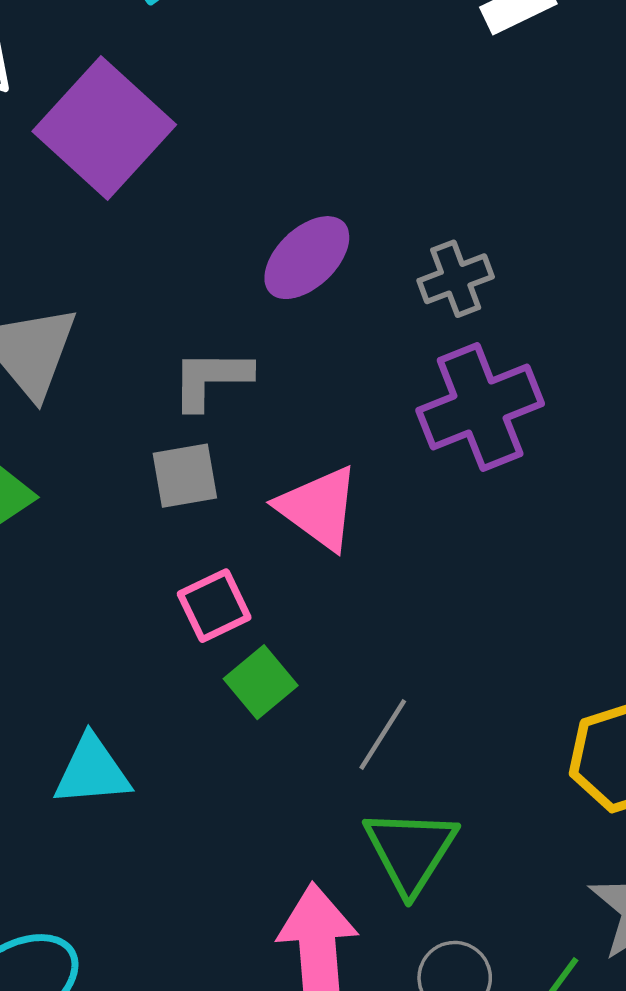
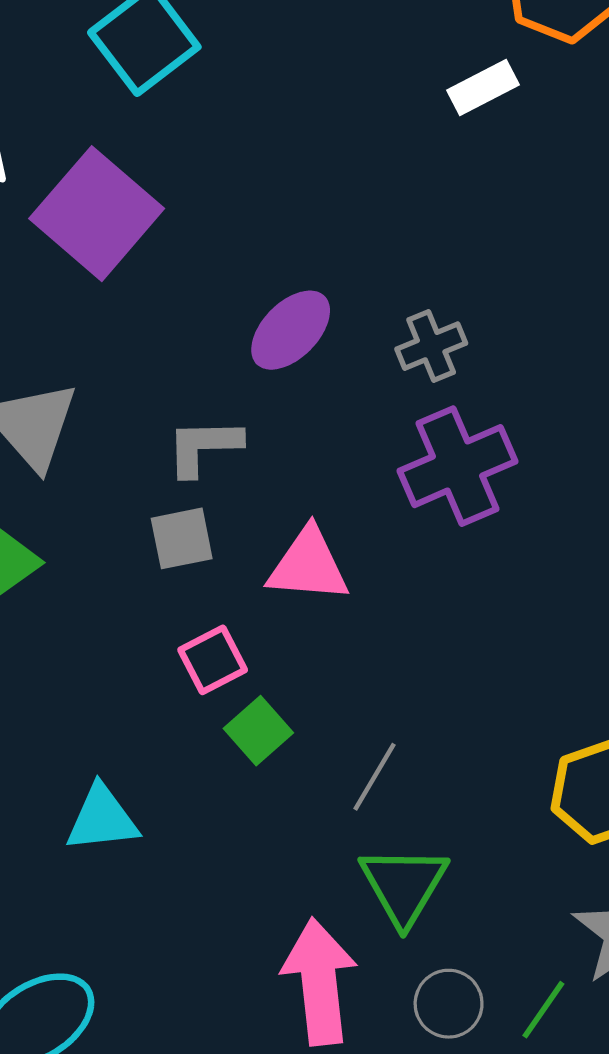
pink triangle: (319, 508) -> (308, 565), turned -30

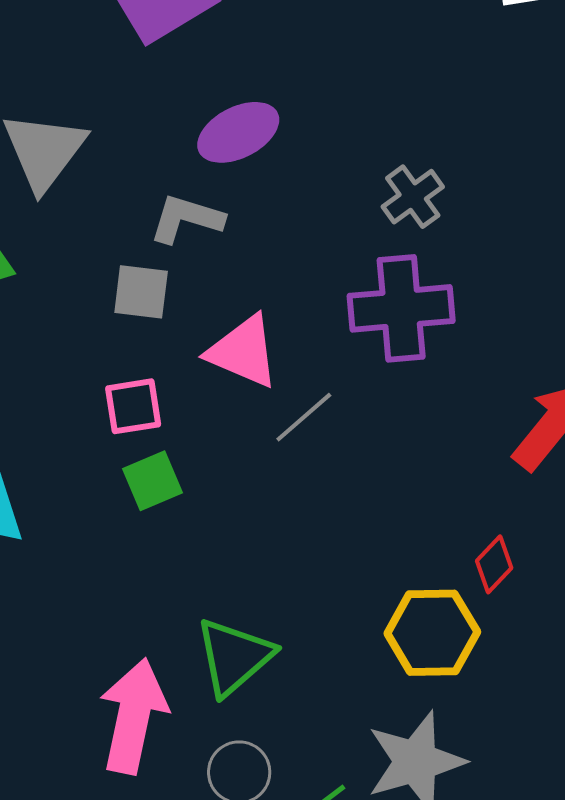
purple ellipse: (291, 330) -> (238, 132), moved
gray cross: (431, 346) -> (413, 197), turned -32
gray line: (375, 777) -> (304, 417), moved

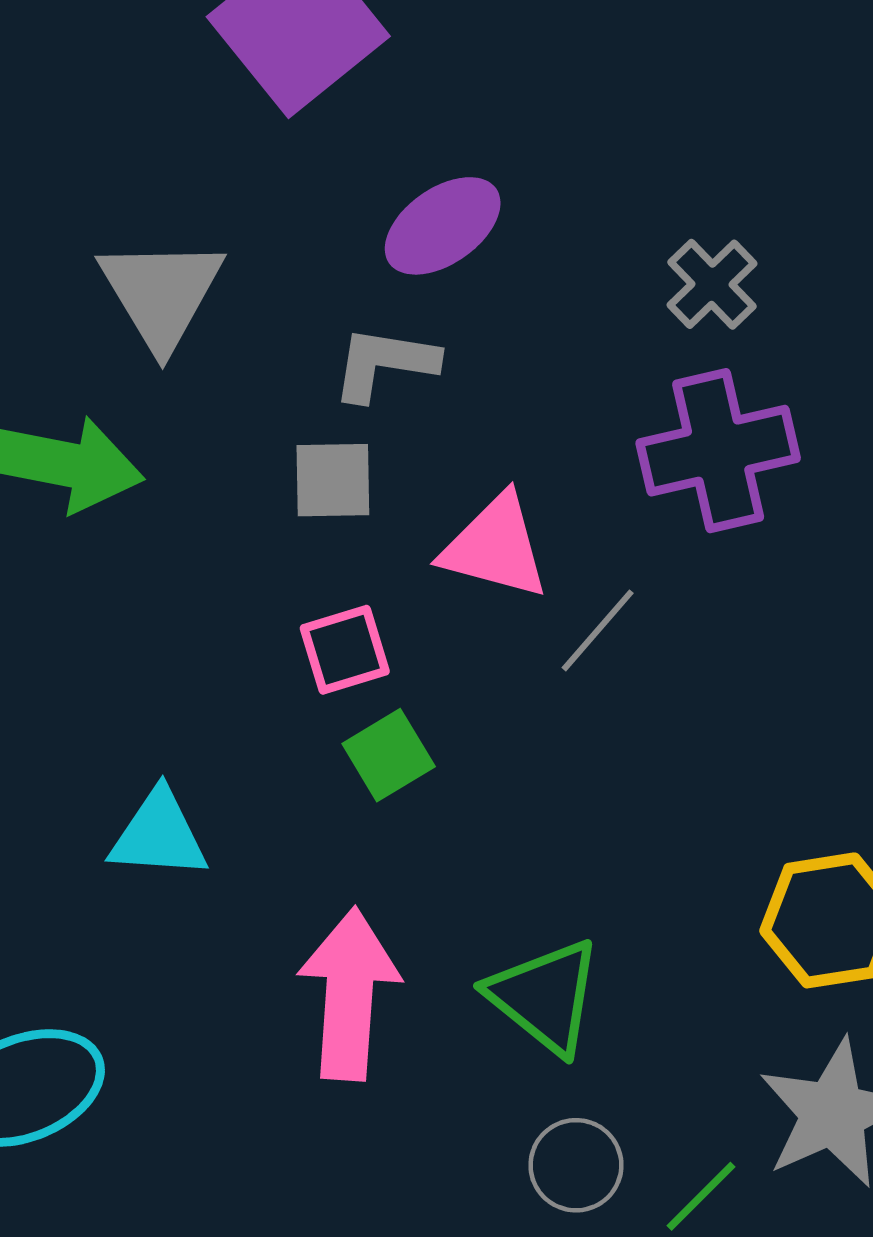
green triangle: (234, 657) -> (545, 996), turned -32
pink arrow: (133, 716) -> (349, 994), moved

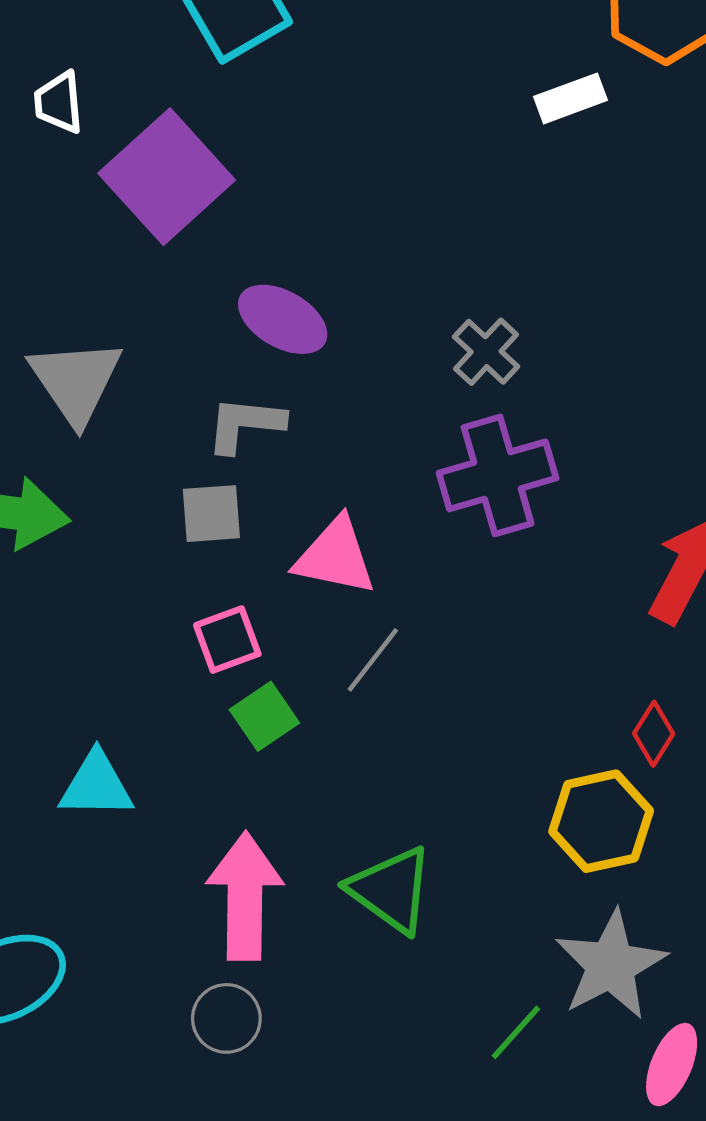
purple ellipse: (443, 226) -> (283, 319), turned 68
gray line: (598, 630) -> (373, 660), moved
gray circle: (576, 1165) -> (226, 1018), moved

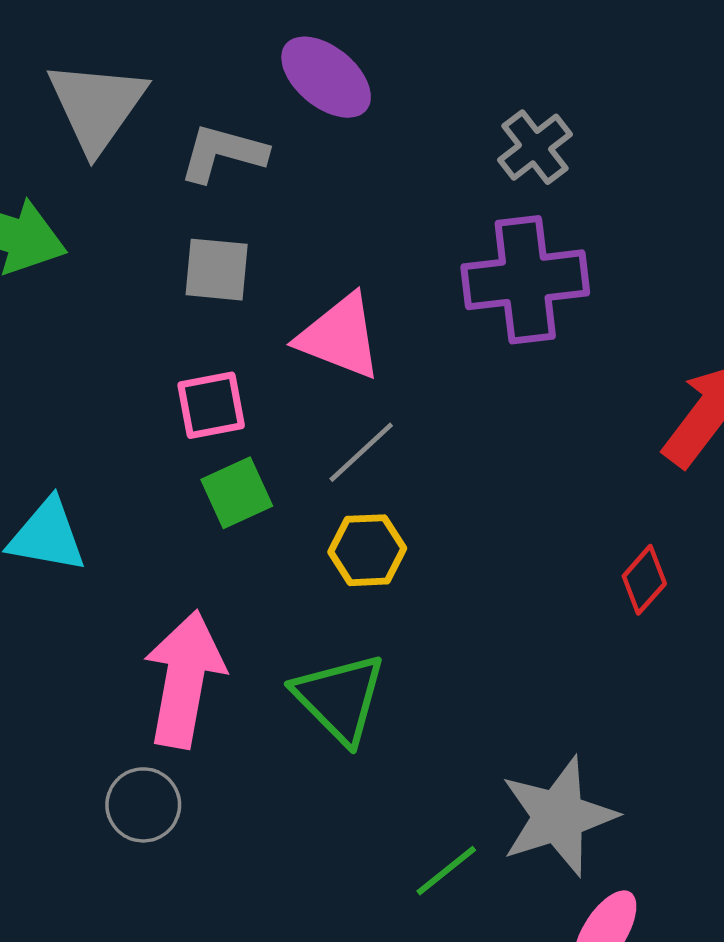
gray L-shape: (245, 424) -> (223, 153), moved
yellow hexagon: (601, 821) -> (367, 550), moved, size x0.7

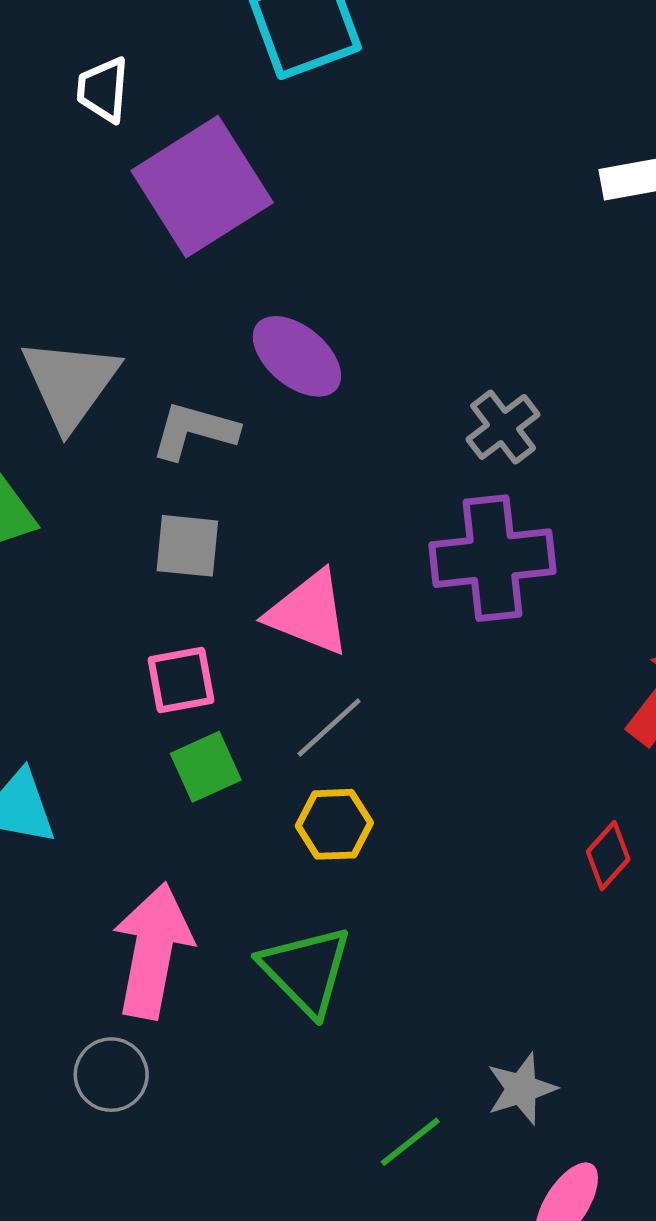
gray star: (558, 816) -> (521, 1089), size x0.6

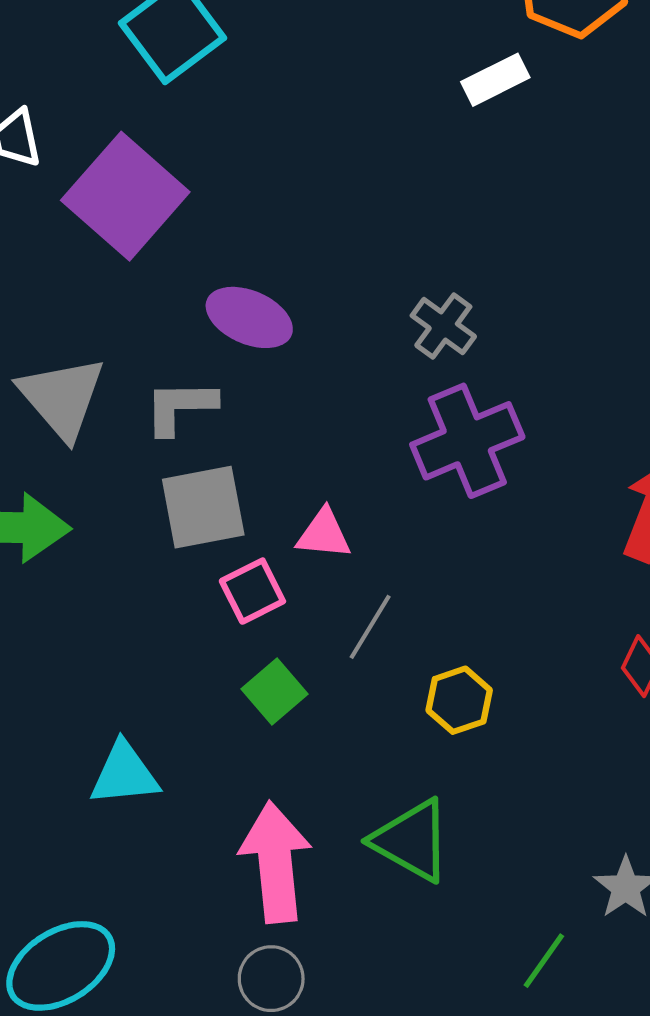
gray square: (187, 546) -> (203, 507), size x1.4
pink triangle: (309, 613) -> (324, 534), size x0.7
pink square: (181, 680) -> (252, 591), moved
yellow hexagon: (334, 824) -> (459, 700), moved

